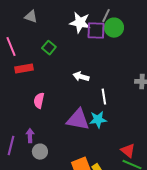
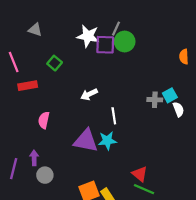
white arrow: (81, 77) -> (89, 94), turned -42

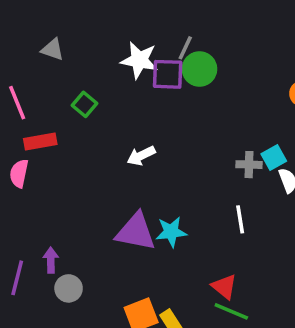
white line: (114, 116) -> (240, 219), moved
pink semicircle: (44, 120) -> (19, 173), moved

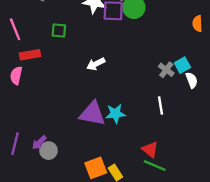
green square: (84, 104) -> (59, 30), turned -35
gray cross: (249, 165) -> (166, 70), turned 35
purple arrow: (51, 260) -> (39, 142), moved, turned -133

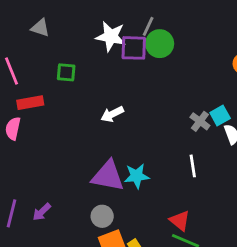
gray circle: (48, 151) -> (102, 216), moved

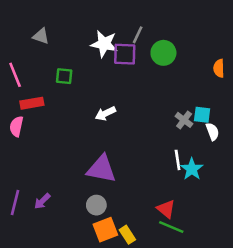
green circle: (160, 44) -> (163, 53), moved
cyan square: (220, 116) -> (202, 115), turned 36
cyan star: (137, 176) -> (192, 169), moved, turned -30

